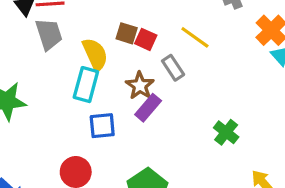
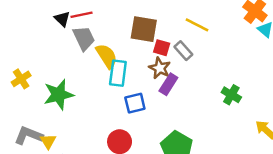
brown square: (127, 33) -> (144, 29), size x1.6
red square: (146, 39) -> (162, 48), moved
yellow semicircle: (95, 54) -> (107, 56), moved

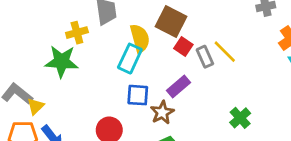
yellow line: (197, 25) -> (225, 52), moved
yellow semicircle: (107, 56) -> (140, 38), moved
brown star: (160, 68) -> (162, 112), moved
yellow cross: (21, 79) -> (77, 33), moved

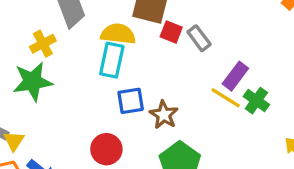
yellow semicircle: (140, 38) -> (118, 34), turned -56
yellow line: (225, 52) -> (226, 98), moved
purple rectangle: (179, 87) -> (235, 76), moved

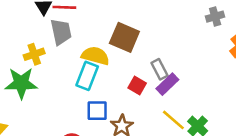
red square: (171, 32) -> (137, 85), moved
purple rectangle: (235, 76) -> (167, 84), moved

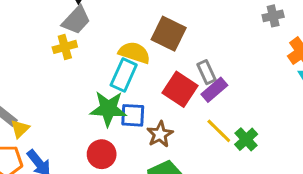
gray trapezoid: (61, 32) -> (76, 20), moved, turned 52
green star: (21, 83) -> (108, 109), moved
red square: (137, 85) -> (180, 89), size x1.6

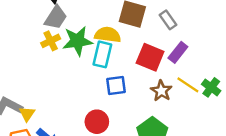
gray rectangle: (206, 72) -> (168, 20), moved
green star: (108, 109) -> (77, 41), moved
brown star: (160, 134) -> (161, 91), moved

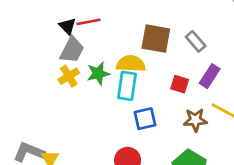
green star: (77, 41) -> (98, 73), size x0.7
red square: (150, 57) -> (180, 84), size x0.6
brown star: (161, 91) -> (195, 120), turned -30

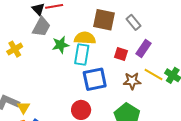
yellow cross: (69, 76) -> (15, 49), moved
blue square: (145, 119) -> (95, 79), size x1.4

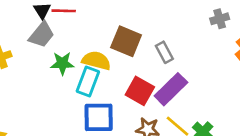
purple rectangle: (143, 48) -> (171, 89), size x1.4
red square: (121, 54) -> (140, 91), size x1.5

